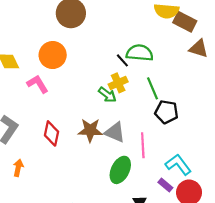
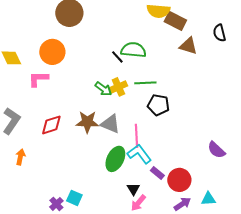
yellow cross: (118, 83) -> (118, 87), moved
pink L-shape: (38, 84) -> (38, 79), turned -60
green line: (152, 88) -> (145, 83), turned -70
red diamond: (52, 133) -> (51, 125), turned 60
cyan L-shape: (178, 165) -> (139, 154), moved

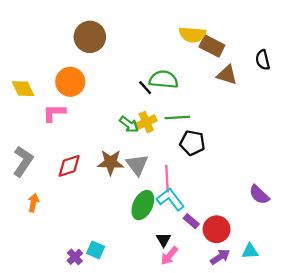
gray triangle: (110, 124) -> (137, 165), turned 30

